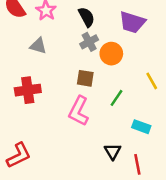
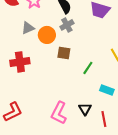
gray triangle: (38, 46) -> (28, 28), turned -40
orange circle: (111, 54) -> (47, 35), moved
pink L-shape: (79, 111) -> (59, 113), moved

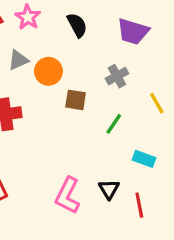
gray cross: (67, 25) -> (117, 76), moved

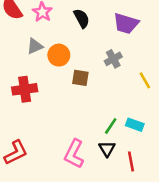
green line: (114, 124) -> (111, 126), moved

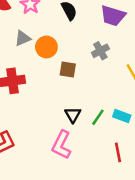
black triangle: (107, 149) -> (73, 115), moved

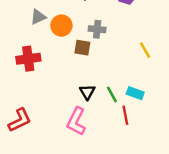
gray cross: (100, 51) -> (97, 29), moved, turned 35
green line: (98, 117) -> (112, 94), turned -63
red line: (118, 152) -> (125, 115), moved

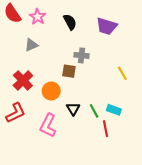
orange circle: (61, 26) -> (51, 91), moved
red cross: (28, 59) -> (23, 81), turned -36
red L-shape: (20, 120) -> (16, 113), moved
pink L-shape: (76, 121) -> (48, 126), moved

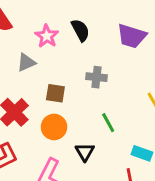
pink star: (38, 17) -> (47, 36), moved
brown square: (69, 71) -> (55, 93), moved
green line: (94, 111) -> (108, 123), moved

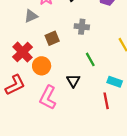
brown square: (55, 93) -> (52, 38), turned -32
orange circle: (54, 127) -> (42, 66), moved

